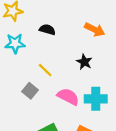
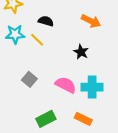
yellow line: (45, 70) -> (37, 40), moved

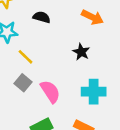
yellow line: (37, 40) -> (26, 57), moved
pink semicircle: (66, 85) -> (50, 92), moved, turned 30

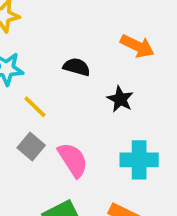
black semicircle: (42, 17) -> (77, 67), moved

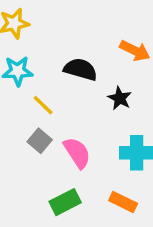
black semicircle: (77, 67) -> (80, 69), size x1.4

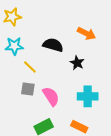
gray square: (40, 141) -> (28, 89), turned -32

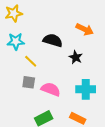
pink semicircle: (51, 96) -> (51, 89), turned -36

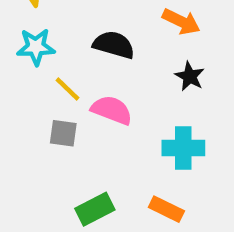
black star: (76, 57) -> (190, 76), moved
pink semicircle: (51, 89) -> (112, 110), moved

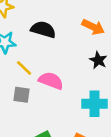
black semicircle: (114, 45) -> (43, 30), moved

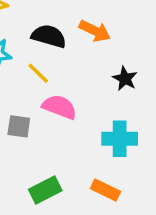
orange arrow: (93, 27) -> (95, 31), moved
yellow line: (24, 68) -> (38, 73), moved

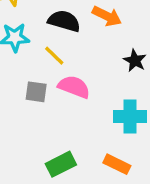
gray square: (19, 126) -> (36, 92), moved

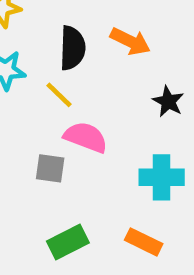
black semicircle: (64, 21) -> (72, 48), turned 76
gray square: (36, 92) -> (50, 168), moved

